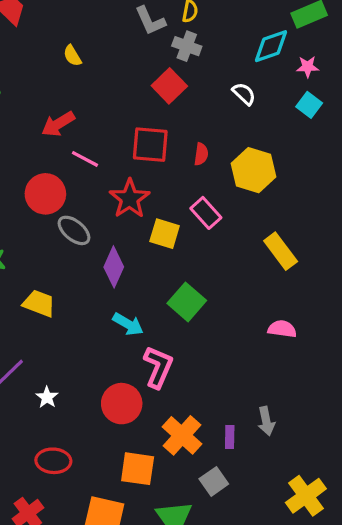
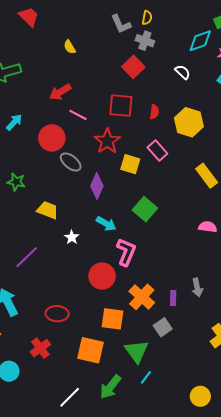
white star: (47, 397) -> (72, 237), moved

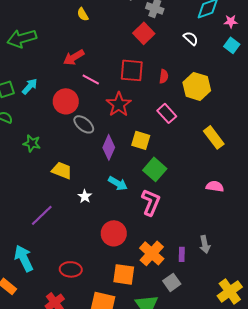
yellow square: (130, 164) -> (141, 140), moved
pink L-shape: (126, 252) -> (151, 202), moved

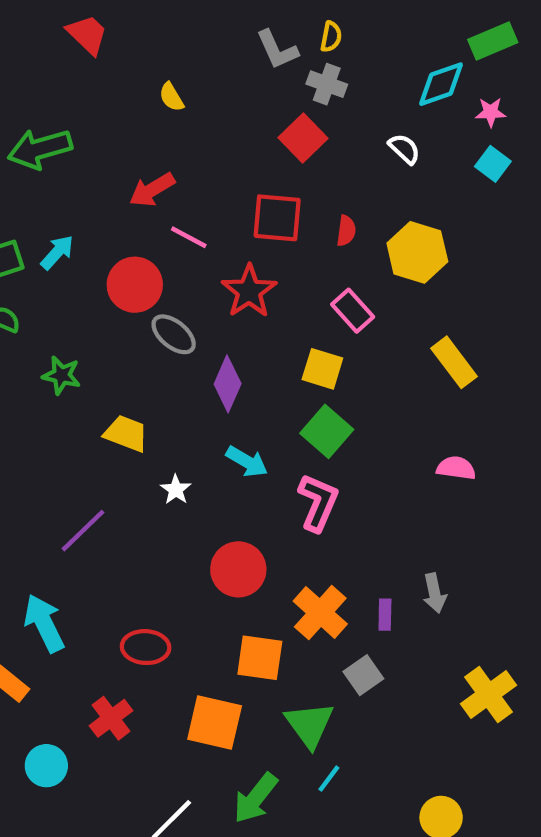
yellow square: (141, 140) -> (322, 369), moved

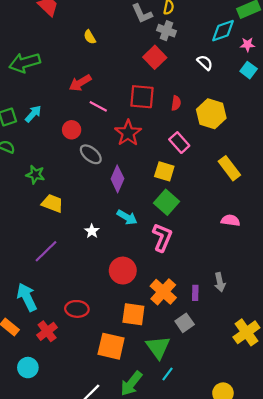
red circle: (135, 285) -> (72, 130), size x0.7
yellow trapezoid: (126, 434) -> (52, 203), moved
red cross: (111, 718) -> (47, 331), moved

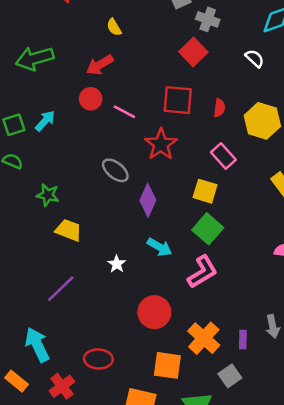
red arrow: (80, 83) -> (100, 65), moved
red circle: (72, 130) -> (91, 99), moved
pink L-shape: (162, 237) -> (202, 272), turned 36

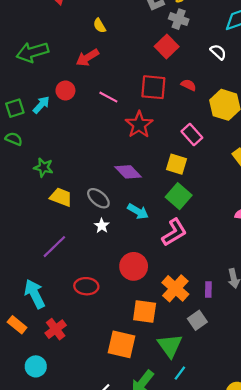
red circle: (91, 99) -> (65, 90), moved
red semicircle: (219, 108) -> (189, 85), moved, turned -72
gray ellipse: (115, 170) -> (98, 198), moved
purple diamond: (148, 200) -> (128, 172), turned -68
red ellipse: (98, 359) -> (86, 286), moved

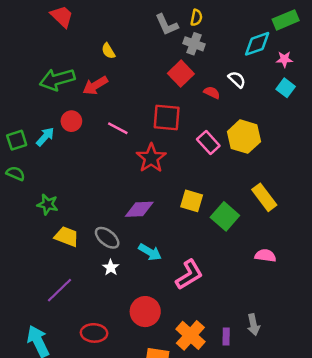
green arrow: (32, 52) -> (57, 79), moved
red semicircle: (189, 85) -> (212, 93), moved
pink rectangle: (192, 134) -> (208, 143), moved
purple diamond: (128, 172) -> (139, 209), turned -48
green square: (179, 196) -> (225, 216), moved

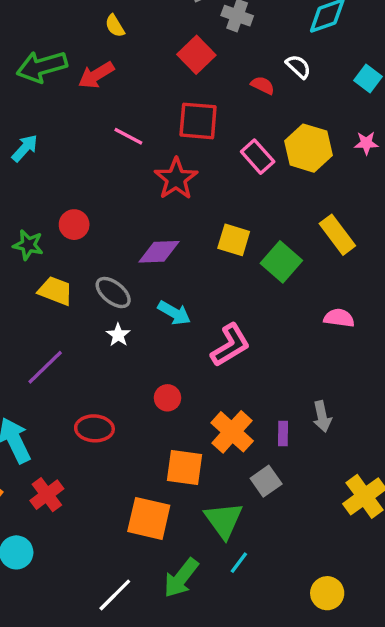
pink star: (284, 59) -> (366, 143), moved
red square: (181, 74) -> (196, 55), moved
red circle: (71, 121) -> (74, 225), moved
red circle: (145, 312) -> (167, 398), size x0.6

